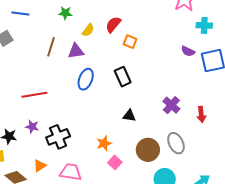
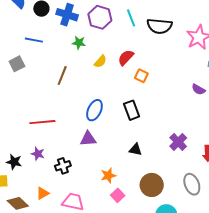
purple triangle: (76, 51) -> (88, 139), moved
black cross: (58, 137) -> (63, 166), size x0.7
gray ellipse: (176, 143) -> (192, 184), moved

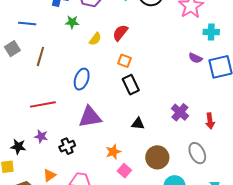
brown line: (62, 75) -> (40, 56), moved
orange square: (141, 76) -> (124, 61), moved
blue ellipse: (94, 110) -> (82, 79), moved
purple triangle: (88, 139) -> (90, 117), size x1.4

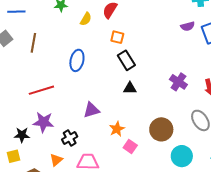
purple semicircle: (195, 58) -> (188, 26), turned -32
purple triangle: (90, 117) -> (91, 110), moved, size x0.7
black triangle: (138, 124) -> (130, 88), moved
purple star: (41, 136) -> (43, 122), size x1.5
black cross: (67, 146) -> (70, 138), moved

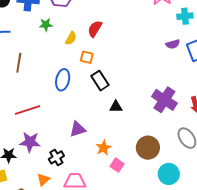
orange square: (117, 37) -> (87, 57), moved
black rectangle: (126, 60) -> (100, 81), moved
purple cross: (178, 82) -> (164, 100), size x1.4

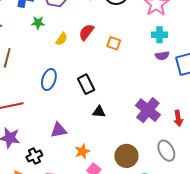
cyan cross: (185, 16) -> (159, 35), moved
orange square: (87, 57) -> (114, 43), moved

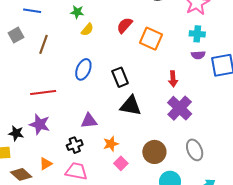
yellow semicircle: (62, 39) -> (87, 30), moved
orange square: (114, 43) -> (151, 39), size x1.6
black triangle: (99, 112) -> (131, 106), size x1.6
red arrow: (178, 118) -> (173, 79), moved
black cross: (34, 156) -> (75, 145), moved

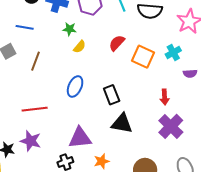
cyan cross: (197, 34) -> (173, 52), moved, turned -35
purple triangle: (89, 121) -> (80, 138), size x1.4

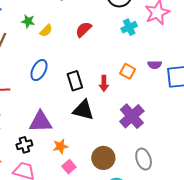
green star: (70, 29) -> (28, 21), moved
cyan cross: (173, 52) -> (129, 27), moved
orange square: (143, 57) -> (128, 71), moved, size x0.7
red arrow: (165, 97) -> (104, 83), moved

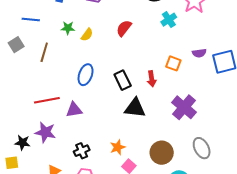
purple triangle: (40, 122) -> (74, 110), moved, size x0.7

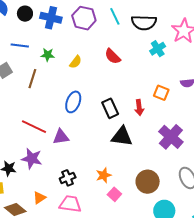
green star: (68, 28) -> (48, 55), moved
red semicircle: (124, 28) -> (113, 56), turned -84
red line: (47, 100) -> (34, 127), turned 35

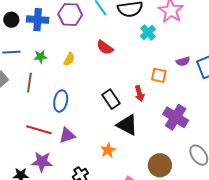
blue ellipse: (73, 102) -> (61, 101), moved
black triangle: (122, 136) -> (127, 125), turned 30
orange star: (104, 175) -> (108, 150), moved

